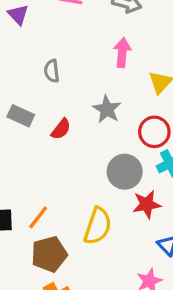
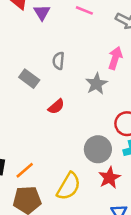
gray star: (107, 109) -> (96, 84), moved
gray rectangle: (21, 116) -> (29, 79), moved
red star: (147, 204) -> (109, 178), turned -30

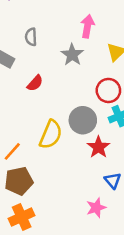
yellow semicircle: (69, 186) -> (51, 135), moved

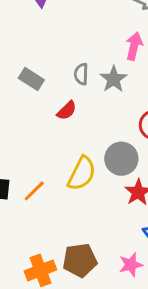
gray semicircle: (31, 37) -> (81, 74), moved
brown pentagon: (19, 181) -> (80, 260), moved

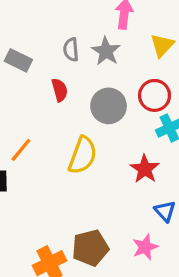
red semicircle: (67, 111) -> (60, 90), turned -55
gray circle: (121, 159) -> (109, 106), moved
orange line: (34, 191) -> (21, 150), moved

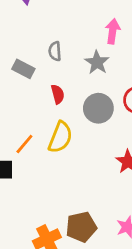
gray semicircle: (71, 50) -> (55, 51), moved
yellow semicircle: (83, 155) -> (60, 137), moved

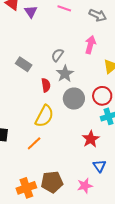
gray semicircle: (55, 51) -> (57, 55), moved, turned 32
gray star: (97, 62) -> (65, 74), moved
orange line: (24, 144) -> (34, 143), moved

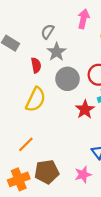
red star: (91, 139) -> (85, 109), moved
orange line: (34, 143) -> (26, 144), moved

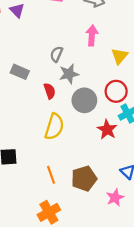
gray star: (57, 52) -> (69, 74), turned 30
orange line: (26, 144) -> (51, 175), turned -56
brown pentagon: (47, 172) -> (84, 178), moved

